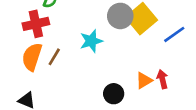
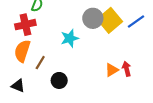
blue line: (174, 34) -> (136, 21), moved
brown line: (54, 57) -> (40, 63), moved
black circle: (114, 94) -> (59, 80), moved

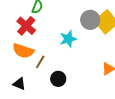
red cross: (25, 25) -> (26, 26), turned -36
orange semicircle: (22, 51) -> (23, 51), turned -90

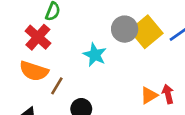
cyan star: (68, 39) -> (95, 55), turned -30

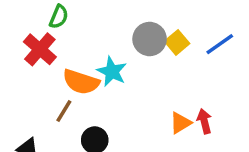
yellow square: (146, 32) -> (177, 42), size x0.6
orange semicircle: (34, 71) -> (81, 82), moved

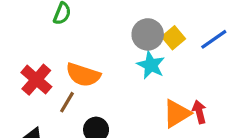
red cross: (40, 49) -> (36, 80), moved
cyan star: (112, 72) -> (151, 65), moved
orange triangle: (180, 123) -> (177, 114), size x1.4

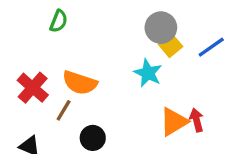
gray circle: (148, 34) -> (161, 28), moved

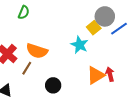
gray circle: (161, 28) -> (105, 16), moved
black circle: (93, 138) -> (53, 85), moved

